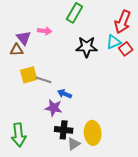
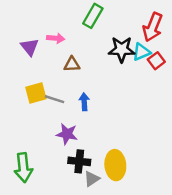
black star: (87, 47) -> (122, 49), moved
brown triangle: (17, 50) -> (72, 64), moved
blue arrow: (65, 94) -> (84, 102), moved, turned 64

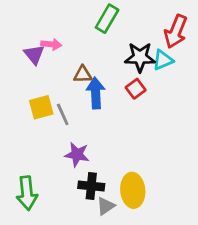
pink arrow: (56, 38) -> (51, 44), moved
red square: (156, 61) -> (136, 89), moved
gray line: (54, 99) -> (63, 114), turned 48
blue arrow: (84, 102) -> (96, 93), moved, size x1.5

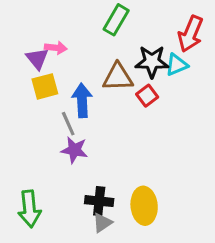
brown triangle: (83, 74) -> (118, 77), moved, size x1.5
blue arrow: (96, 93) -> (82, 100), moved
yellow square: (41, 107) -> (45, 86), moved
purple star: (77, 155) -> (74, 150), moved
gray triangle: (106, 206) -> (102, 223), moved

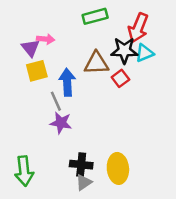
green rectangle: (116, 20) -> (95, 16), turned 45
red arrow: (191, 34) -> (138, 28), moved

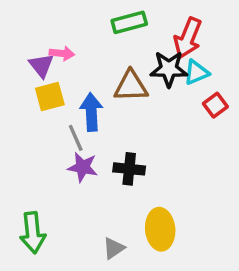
red square: (120, 78) -> (215, 105), moved
black cross: (81, 165) -> (129, 169), moved

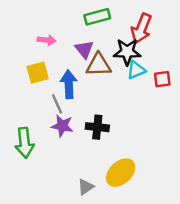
purple triangle: (41, 65) -> (84, 49), moved
cyan triangle: (196, 72) -> (136, 70), moved
red square: (215, 105) -> (162, 79), turned 30
yellow ellipse: (160, 229) -> (121, 173), turned 52
green arrow: (33, 233) -> (25, 143), moved

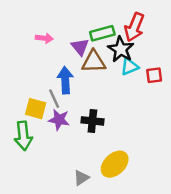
green rectangle: (97, 17) -> (102, 33), moved
black star: (127, 52) -> (121, 49), turned 30
yellow square: (38, 73) -> (36, 109), moved, turned 30

